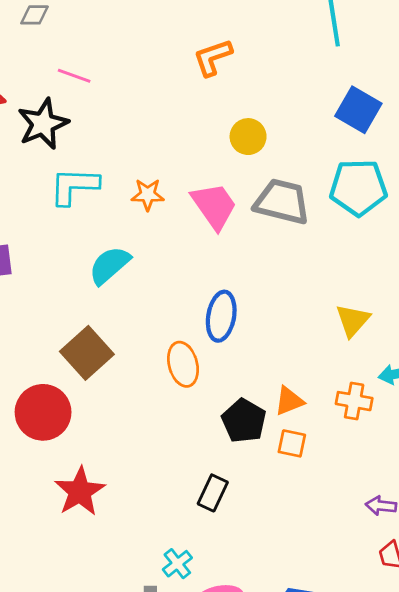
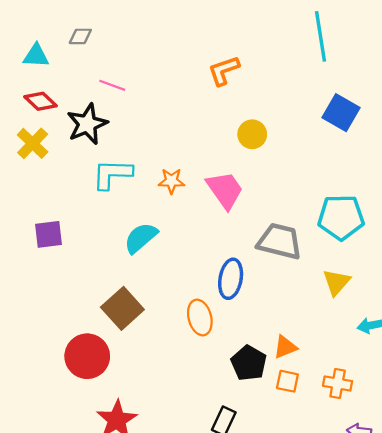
cyan pentagon: (358, 187) -> (341, 217), moved
gray trapezoid: (282, 202) -> (280, 241), moved
orange cross: (354, 401) -> (338, 384), moved

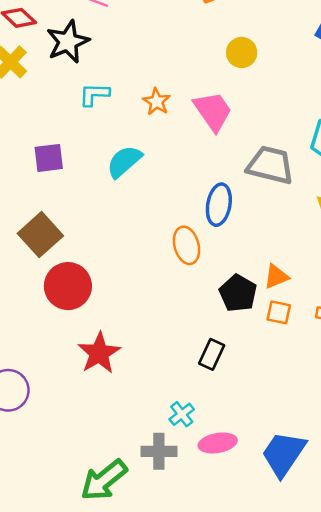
cyan L-shape: (112, 174) -> (94, 94), size x0.7
orange star: (171, 181) -> (157, 102), turned 30
purple square: (48, 234) -> (49, 158), moved
brown square: (122, 308) -> (40, 235), moved

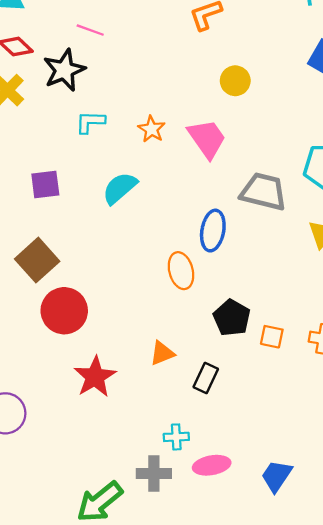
orange triangle: (276, 276) -> (162, 353), moved
cyan cross: (182, 414) -> (176, 437), turned 35
blue trapezoid: (284, 454) -> (277, 476), size x0.7

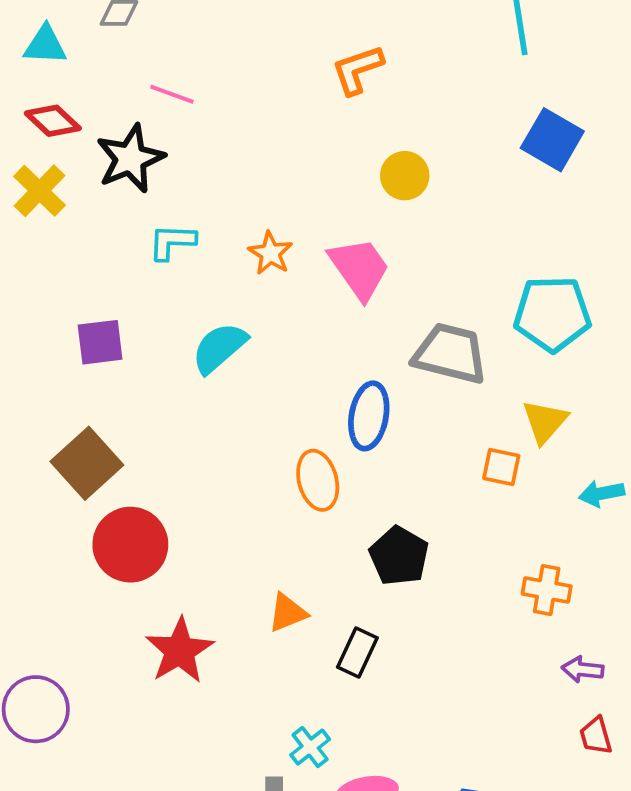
orange square: (272, 337) -> (501, 467), moved
cyan cross: (176, 437) -> (310, 747), turned -35

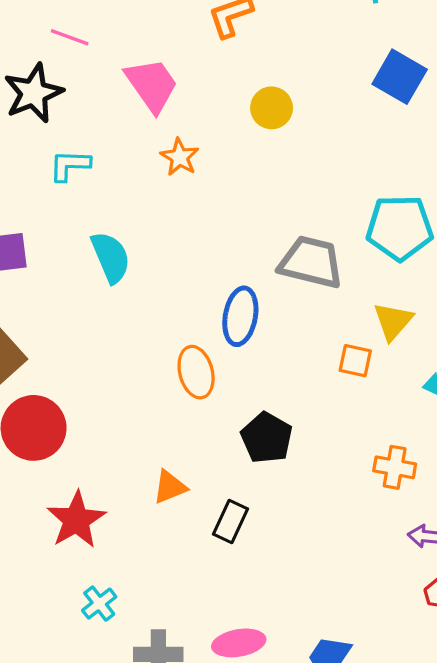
orange star: (270, 253) -> (180, 157), moved
pink trapezoid: (359, 268) -> (152, 85), moved
cyan semicircle: (219, 348) -> (111, 257), turned 108
cyan cross: (310, 747) -> (99, 604), moved

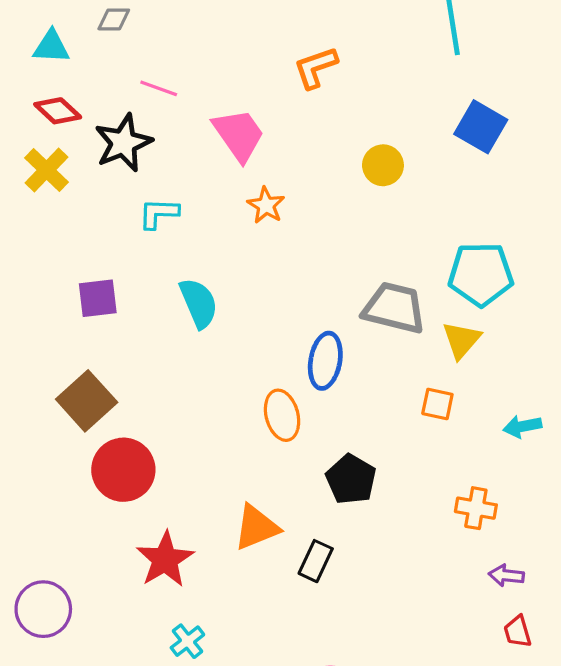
yellow circle: (272, 108) -> (383, 165), moved
yellow triangle: (393, 321) -> (461, 340), moved
orange triangle: (170, 487) -> (256, 527), size x1.4

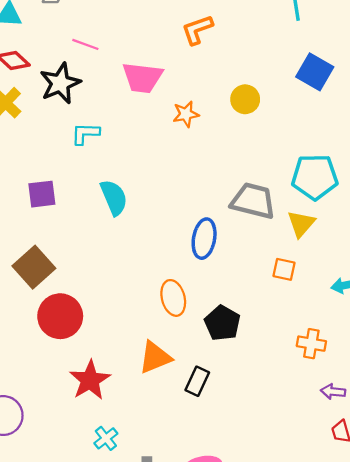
pink trapezoid: (239, 135) -> (142, 78), turned 132
orange star: (266, 205) -> (186, 114), moved, turned 30
orange ellipse: (282, 415) -> (173, 298), moved

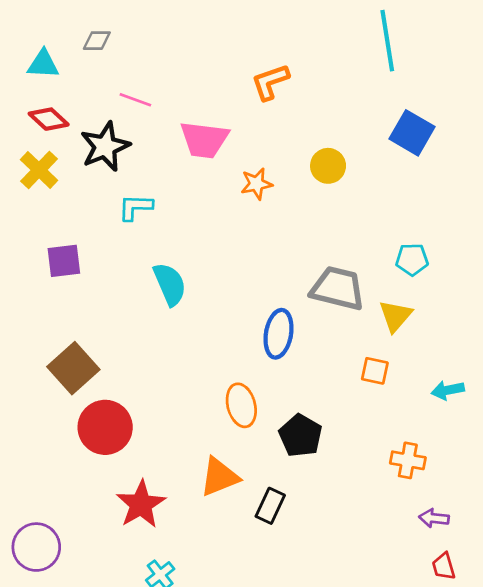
cyan pentagon: (315, 177) -> (412, 259), size x0.6
purple square: (42, 194) -> (64, 261), moved

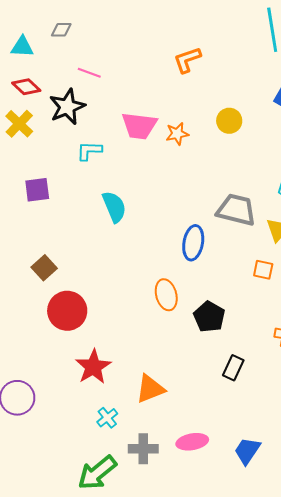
pink trapezoid: (204, 140) -> (139, 126), moved
brown square: (73, 368) -> (44, 268), size x0.7
orange triangle: (219, 477) -> (150, 389), moved
black rectangle: (270, 506) -> (233, 368), moved

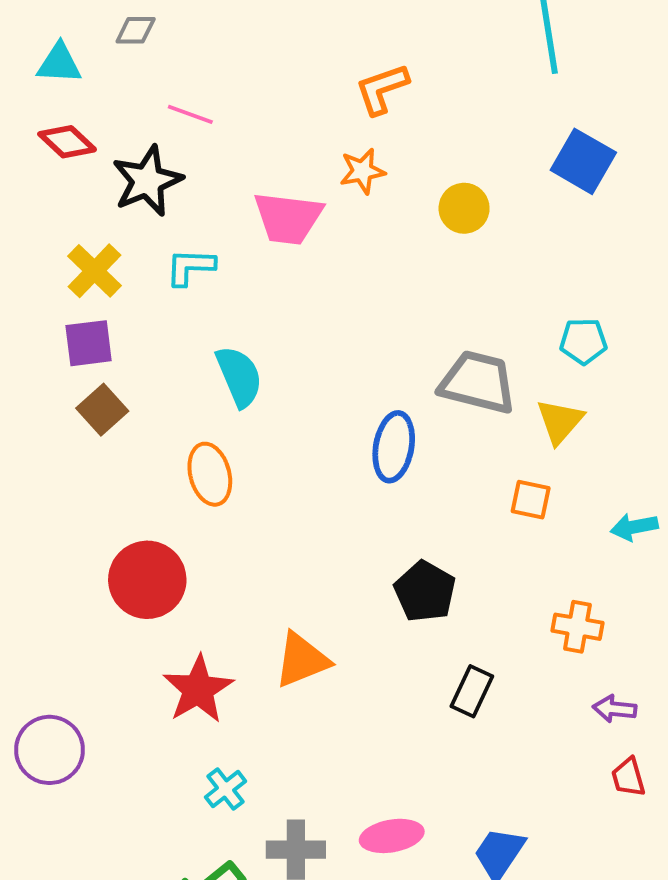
yellow cross: (19, 124) -> (94, 271), moved
orange star: (177, 134) -> (362, 171), moved
brown square: (44, 268) -> (102, 410), moved
orange ellipse: (166, 295) -> (210, 474), moved
orange triangle: (150, 389) -> (302, 660), moved

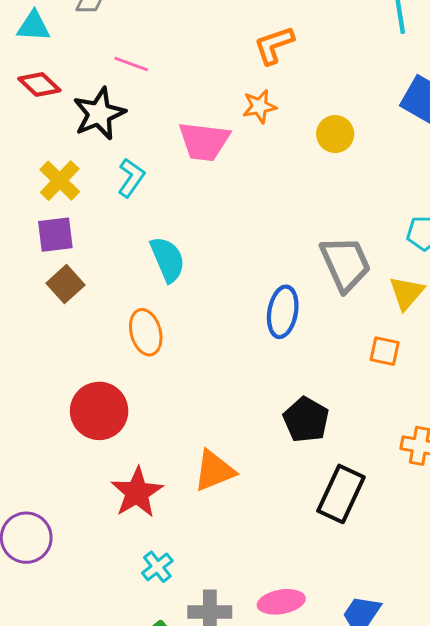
cyan L-shape: (190, 267) -> (131, 178), turned 123
gray trapezoid: (478, 382) -> (345, 264), turned 52
black rectangle: (472, 691) -> (341, 494), size x1.5

